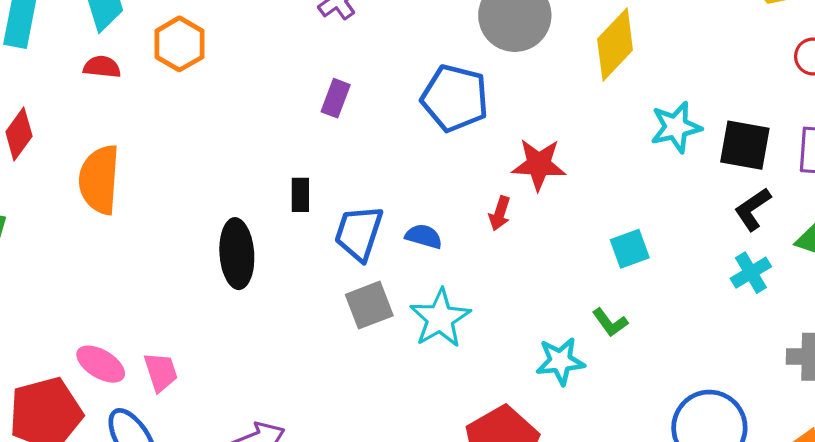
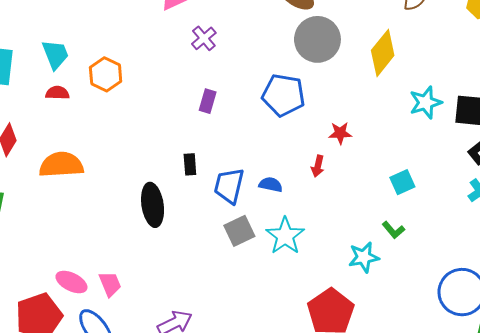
red star: (539, 164) -> (340, 133), size x0.7
orange semicircle: (99, 180) -> (61, 165), turned 87

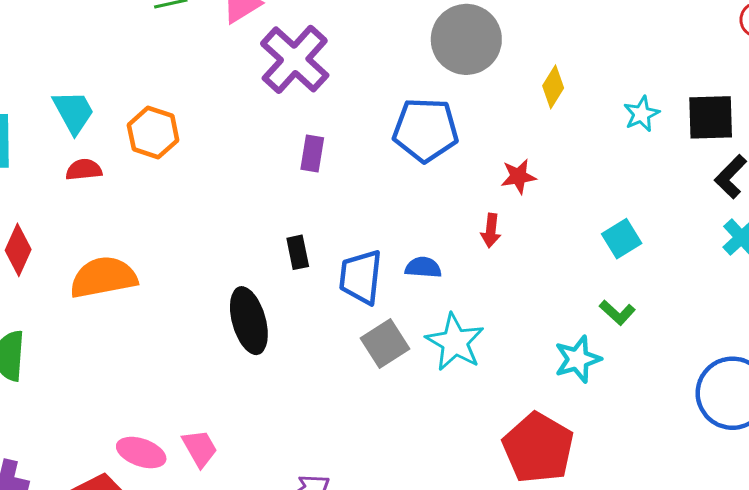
purple cross: (204, 38) -> (295, 59), size x1.8
yellow diamond: (383, 53) -> (553, 87), moved, size x0.6
cyan star: (426, 102) -> (641, 114), size x0.7

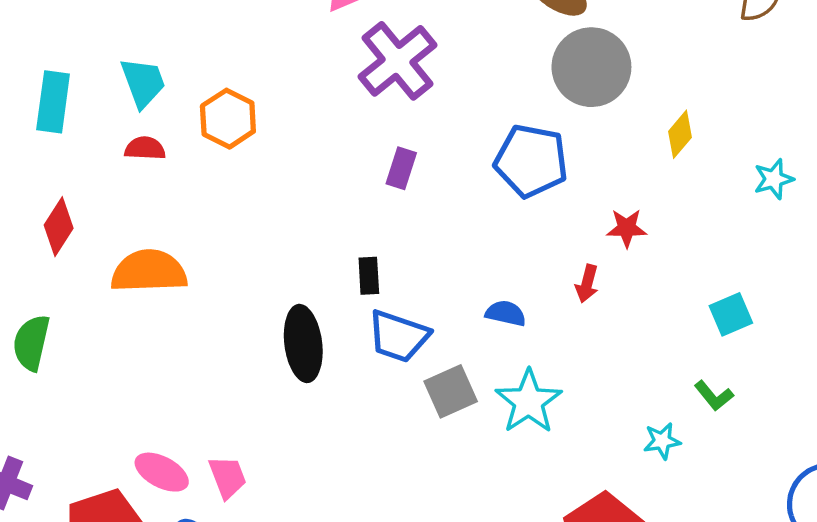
blue trapezoid: (361, 277) -> (398, 336), moved, turned -86
cyan star: (578, 359) -> (662, 441), size x0.7

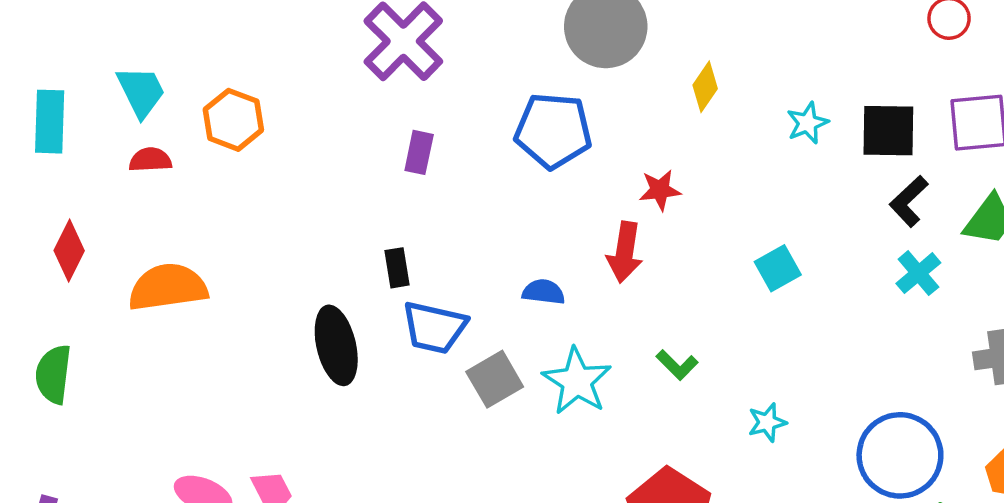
red arrow: (587, 284) -> (625, 252), size x1.5
green L-shape: (714, 396) -> (677, 365), moved
cyan star: (662, 441) -> (767, 422), moved

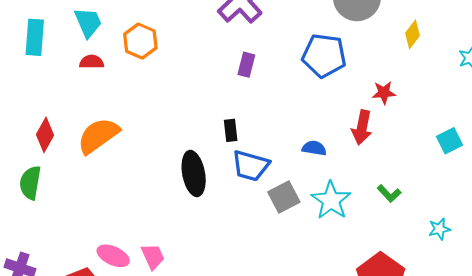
red diamond: (69, 251) -> (45, 135), moved
orange semicircle: (168, 287) -> (98, 136), turned -30

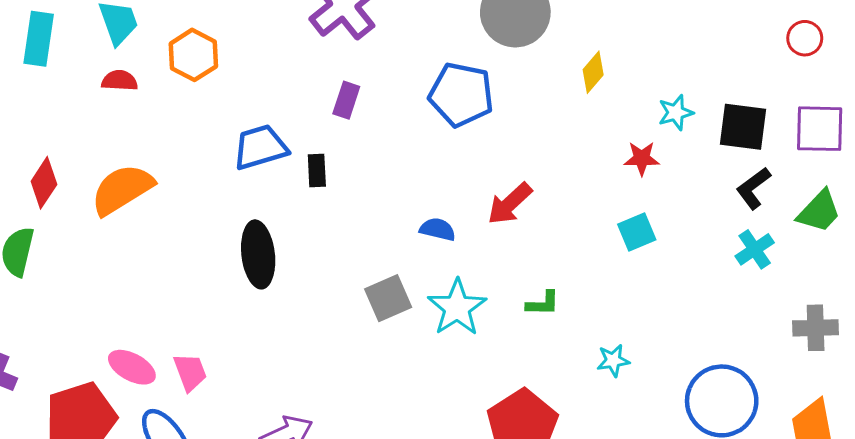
red star: (384, 93) -> (642, 158), moved
red arrow: (362, 127) -> (510, 204), turned 32
black rectangle: (231, 130) -> (317, 170), moved
blue trapezoid: (251, 166) -> (260, 147), moved, turned 144
green L-shape: (389, 194) -> (543, 303), turned -50

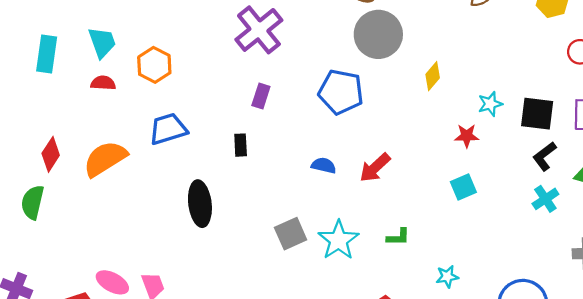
blue trapezoid: (260, 147) -> (168, 129), moved
blue semicircle: (438, 229) -> (324, 165), moved

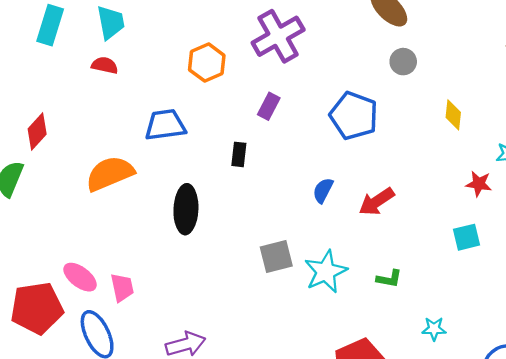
gray circle: (378, 34) -> (403, 62), size x0.5
orange hexagon: (154, 65) -> (207, 63), moved
yellow diamond: (433, 76) -> (453, 115), turned -44
orange semicircle: (105, 159) -> (110, 174), moved
blue semicircle: (324, 165) -> (323, 190), turned -85

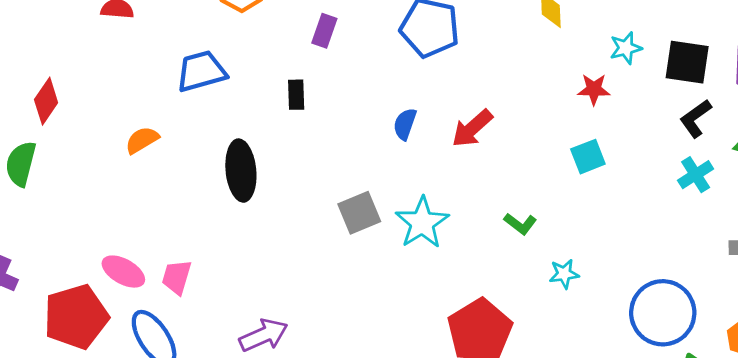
orange semicircle: (110, 174) -> (142, 140), size x0.6
green L-shape: (389, 279) -> (520, 224), moved, turned 35
pink trapezoid: (122, 288) -> (177, 277), turned -144

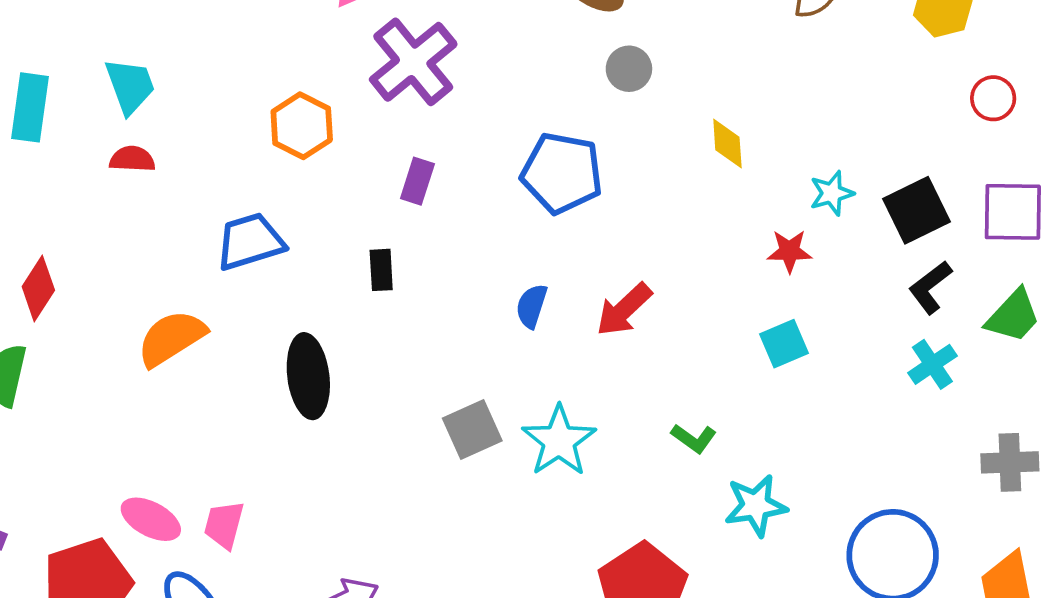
black square: (687, 62) -> (916, 210), turned -33
orange semicircle: (142, 140) -> (171, 338), size x1.5
cyan star: (564, 274) -> (756, 506), size x1.5

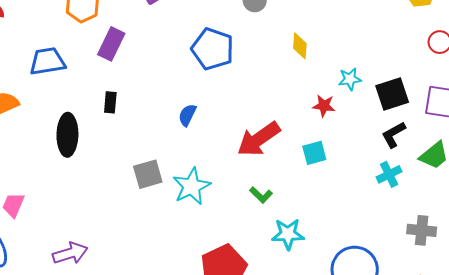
purple rectangle: (417, 181) -> (111, 44), moved, size x1.4
black rectangle: (381, 270) -> (110, 102), moved
red arrow: (624, 310) -> (259, 139), moved, size x1.4

